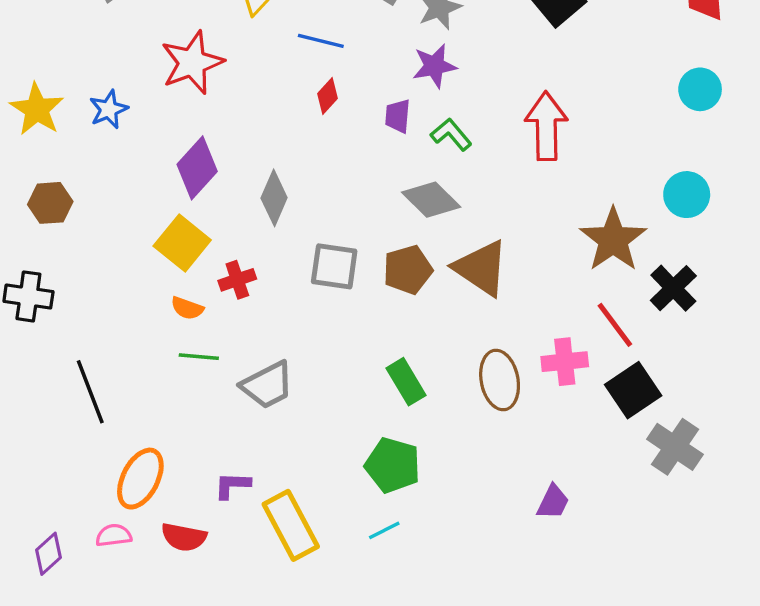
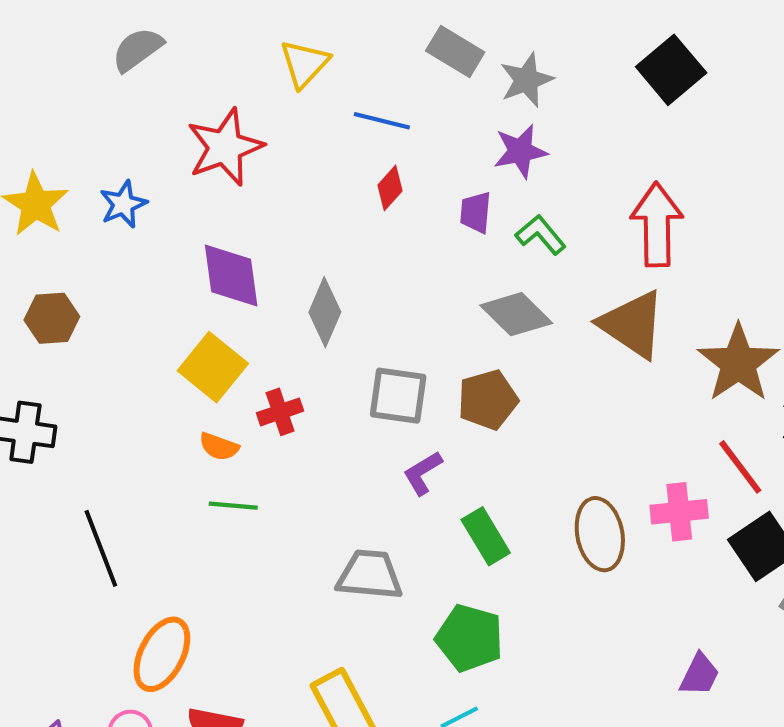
purple diamond: (197, 168) -> (231, 275), turned -50
brown triangle: (481, 268) -> (632, 324), moved
gray trapezoid: (267, 385) -> (370, 575), moved, turned -148
purple L-shape: (232, 485) -> (423, 473), moved, turned -33
purple trapezoid: (553, 502) -> (700, 675), moved

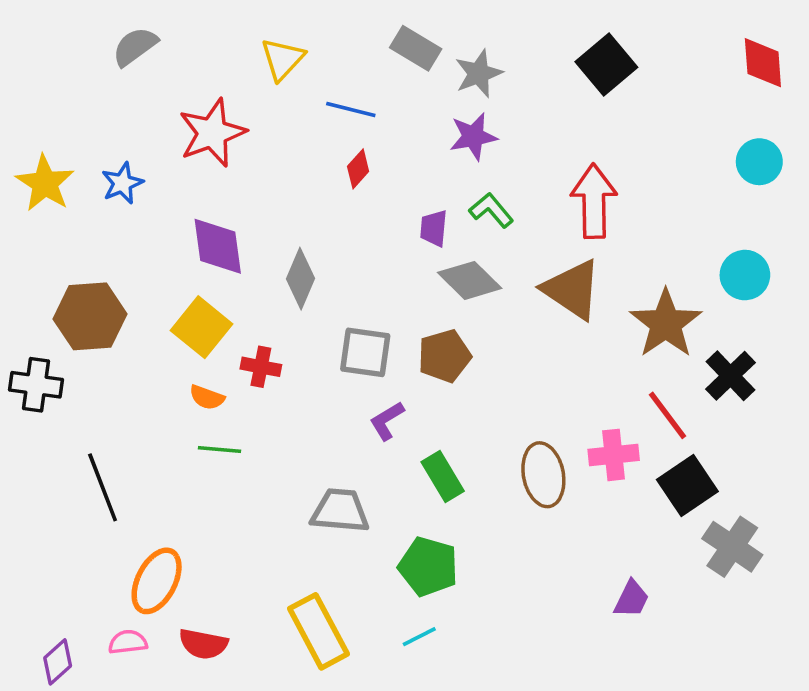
purple trapezoid: (476, 212) -> (434, 228), moved
brown hexagon: (52, 318) -> (90, 316), moved, size x1.5
red cross: (280, 412) -> (261, 367), turned 30

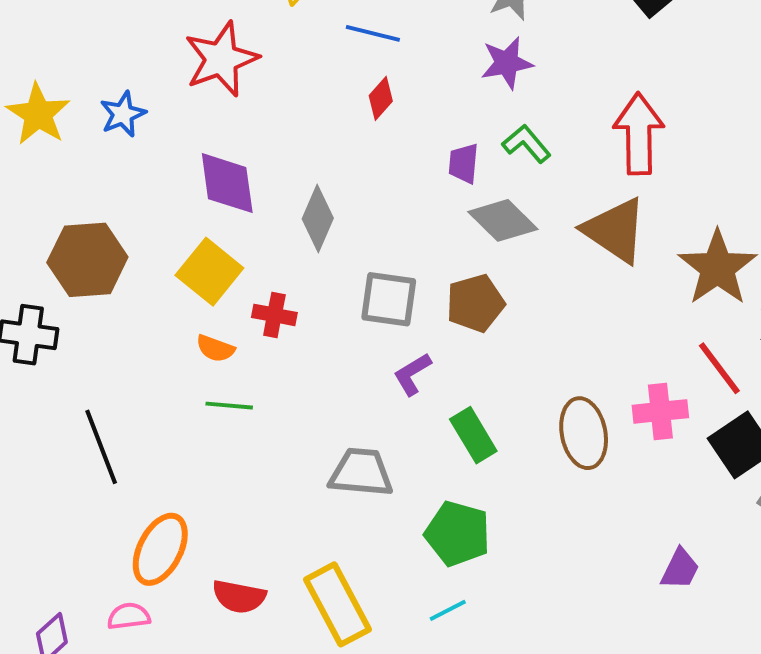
red semicircle: (203, 644) -> (239, 597), moved

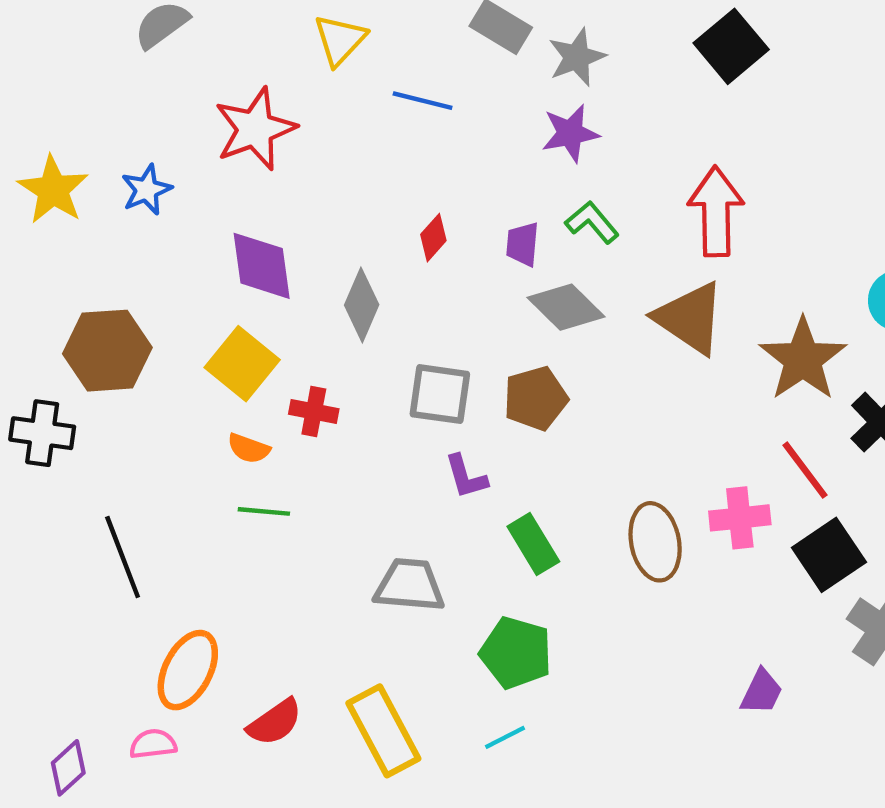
red diamond: (381, 98) -> (433, 238), moved
purple L-shape: (412, 374) -> (466, 477), turned -75
red semicircle: (239, 597) -> (275, 722), turned -46

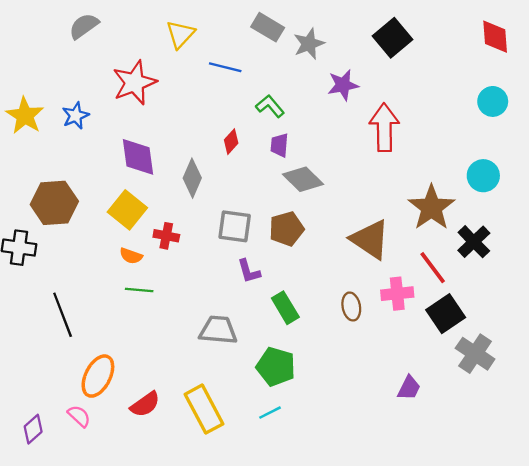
purple star: (570, 133) -> (343, 85), moved
green L-shape: (592, 222) -> (270, 106), moved
brown triangle: (690, 318) -> (370, 239), moved
brown ellipse: (655, 542) -> (351, 307), size x0.7
pink semicircle: (153, 744) -> (79, 416), turned 50

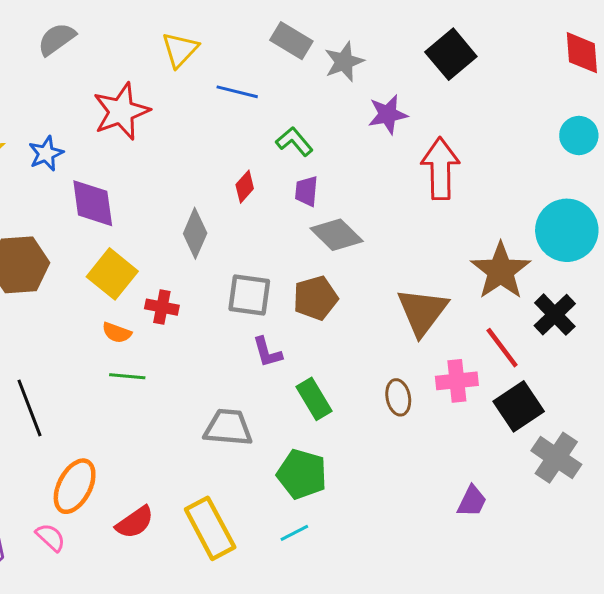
purple diamond: (138, 157) -> (93, 203), moved
cyan circle: (483, 176) -> (567, 230), size x1.5
brown triangle: (370, 239) -> (422, 312), turned 33

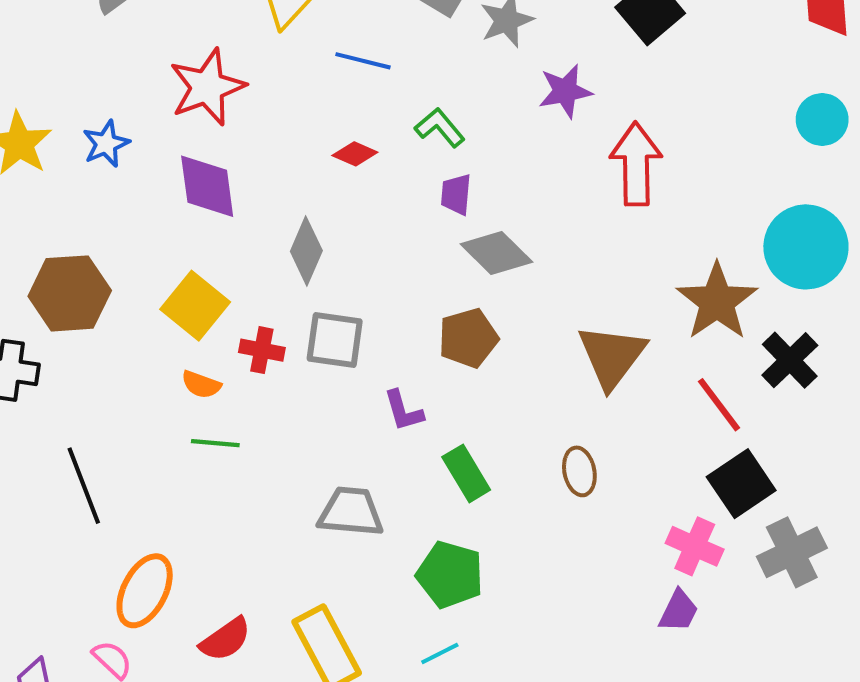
red diamond: (245, 187) -> (355, 154), moved, turned 72
purple diamond: (93, 203) -> (207, 186), moved
gray square: (249, 295) -> (335, 340), moved
pink cross: (457, 381) -> (695, 546), moved, turned 30
gray cross: (556, 458) -> (792, 552), turned 30

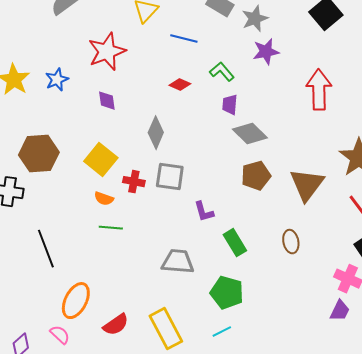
purple star: (565, 91) -> (266, 52), moved
purple diamond: (207, 186) -> (107, 101), size x0.6
brown pentagon: (468, 338) -> (256, 176), moved

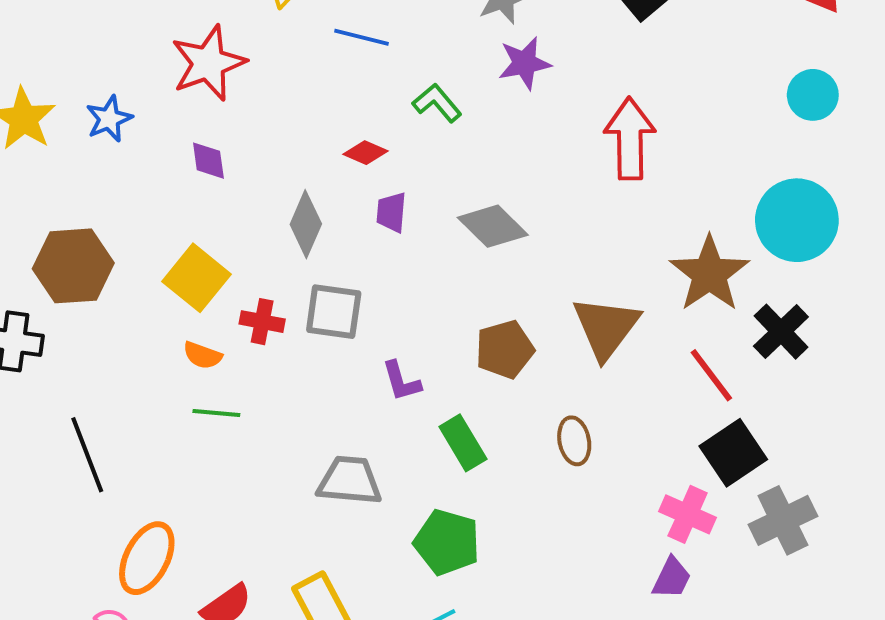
red diamond: (180, 85) -> (365, 153), moved
purple trapezoid: (230, 105) -> (391, 212), moved
brown pentagon: (256, 176) -> (505, 349), moved

